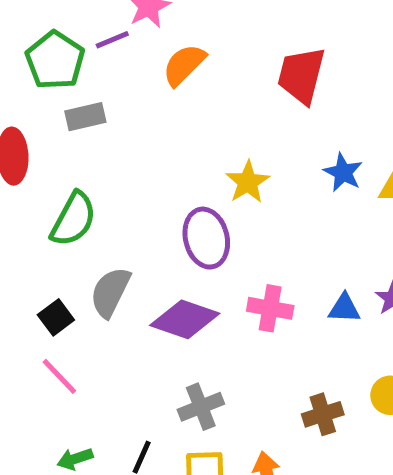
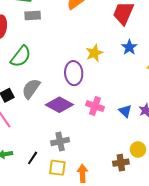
blue star: (343, 172) -> (129, 47), moved
blue triangle: (344, 308) -> (125, 111), turned 32
brown cross: (323, 414) -> (121, 163), moved

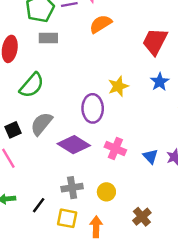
yellow circle: (138, 150) -> (106, 192), moved
brown cross: (121, 163) -> (142, 217), turned -35

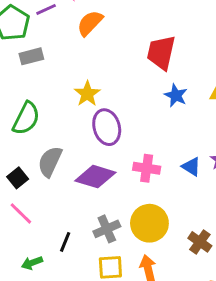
red trapezoid: (155, 41) -> (161, 52), moved
blue star: (160, 82) -> (176, 95), moved
yellow star: (118, 86) -> (87, 94), moved
yellow circle: (106, 192) -> (149, 223), size x1.6
black line: (39, 205) -> (65, 242), moved

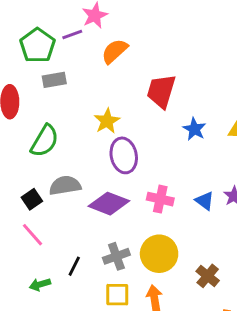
red trapezoid: (161, 52) -> (161, 91), moved
gray semicircle: (50, 162) -> (65, 186), turned 52

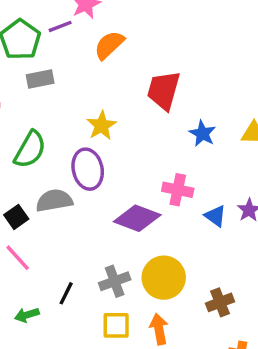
purple ellipse: (124, 155) -> (88, 169), moved
pink cross: (160, 199) -> (178, 190), moved
purple diamond: (109, 204) -> (137, 218), moved
brown cross: (208, 276) -> (220, 302), turned 30

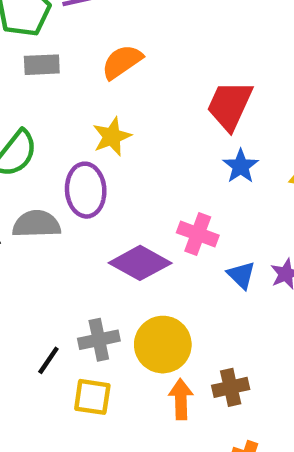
orange semicircle: (109, 45) -> (122, 62), moved
red trapezoid: (164, 90) -> (230, 105), moved
black line: (66, 293) -> (48, 360), moved
orange arrow: (159, 329) -> (181, 399), moved

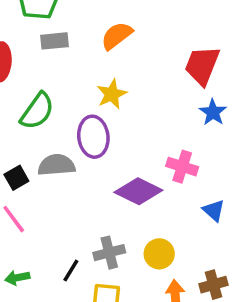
blue triangle: (241, 275) -> (214, 210), moved
yellow circle: (163, 345) -> (159, 254), size x0.7

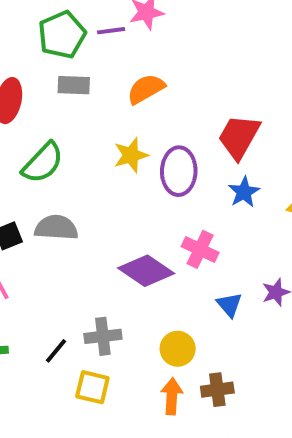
purple ellipse: (93, 137) -> (179, 171), moved
yellow circle: (159, 254) -> (178, 349), moved

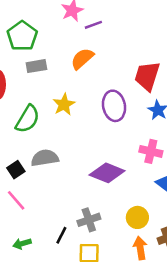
purple line: (111, 31) -> (93, 25), moved
yellow star: (131, 155) -> (64, 104), moved
pink cross: (200, 249) -> (151, 151), moved

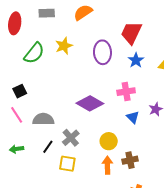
pink cross: (151, 151) -> (126, 92), turned -30
gray semicircle: (45, 158) -> (43, 119), moved
gray cross: (89, 220) -> (71, 138), turned -30

